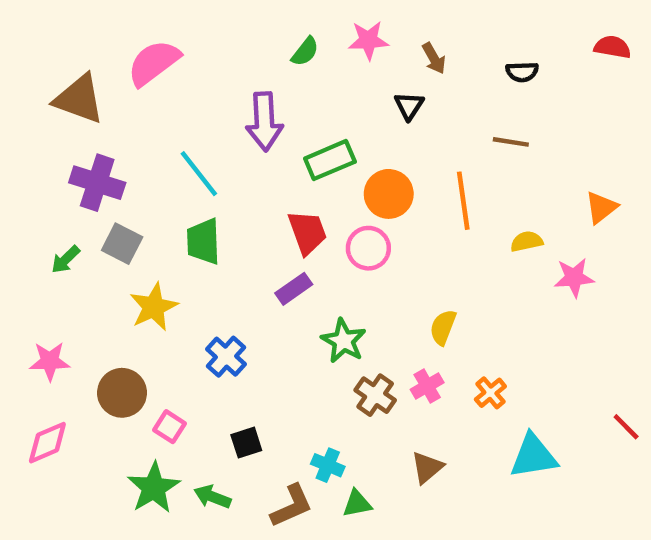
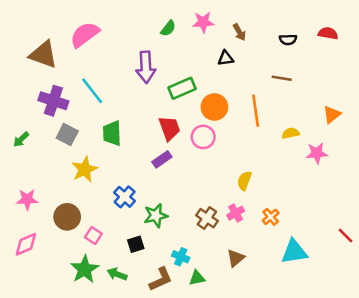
red semicircle: (612, 47) -> (328, 33), moved
black triangle: (409, 106) -> (226, 58), turned 49
cyan line: (199, 174) -> (92, 91), moved
green arrow: (66, 259) -> (21, 139), moved
green star: (344, 341) -> (156, 216), moved, turned 30

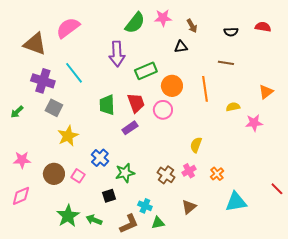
green semicircle: (168, 28) -> (135, 23), size x1.6
green trapezoid: (112, 133) -> (107, 105), moved
pink square: (93, 236) -> (78, 176), moved

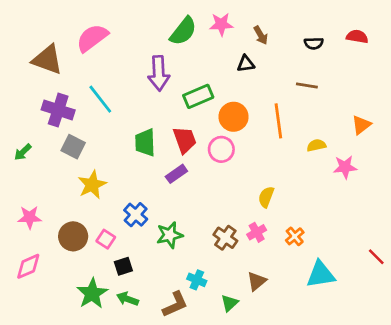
black square: (109, 196) -> (123, 266), moved
green triangle: (158, 223) -> (229, 303), moved, turned -32

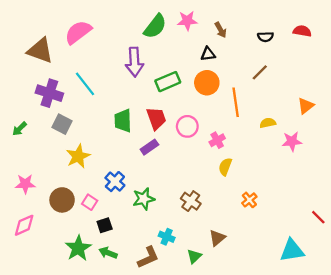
brown line: (307, 85) -> (260, 72), turned -54
orange circle: (234, 117) -> (207, 83), moved
pink cross: (257, 232) -> (217, 140), moved
cyan triangle: (321, 274) -> (292, 251), moved

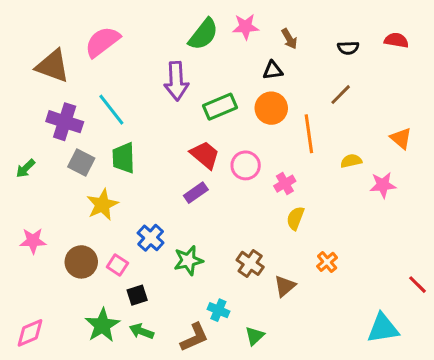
orange triangle: (306, 106) -> (401, 138), turned -42
red trapezoid: (156, 118) -> (205, 155), turned -30
green trapezoid: (123, 121) -> (123, 158), moved
pink diamond: (24, 225) -> (30, 333), moved
brown triangle: (217, 238) -> (285, 286), moved

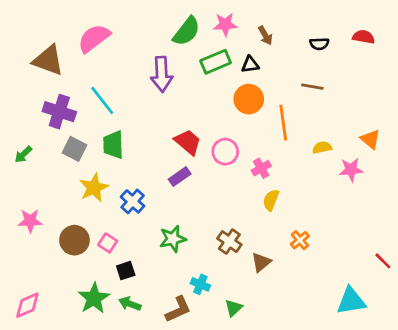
brown line: (341, 95) -> (312, 87), turned 55
green rectangle: (220, 107) -> (216, 62), moved
orange triangle: (401, 138) -> (370, 139), moved
blue cross: (151, 238) -> (133, 201), moved

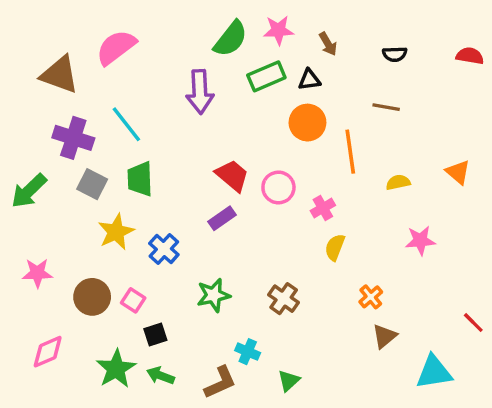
red semicircle: (364, 37) -> (470, 56), moved
green arrow: (23, 154) -> (29, 191), size x1.6
pink star: (351, 170) -> (420, 240), moved
brown triangle: (261, 262) -> (384, 336), moved
pink diamond: (27, 305) -> (48, 352), moved

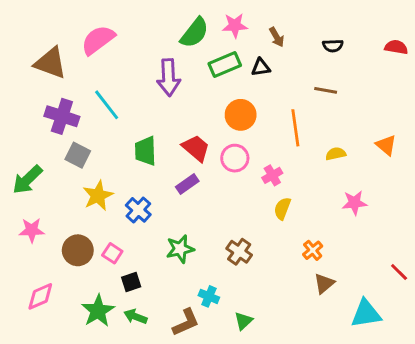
orange circle: (307, 123) -> (241, 115), moved
green trapezoid: (140, 179) -> (145, 151), moved
green arrow: (29, 191) -> (27, 180), moved

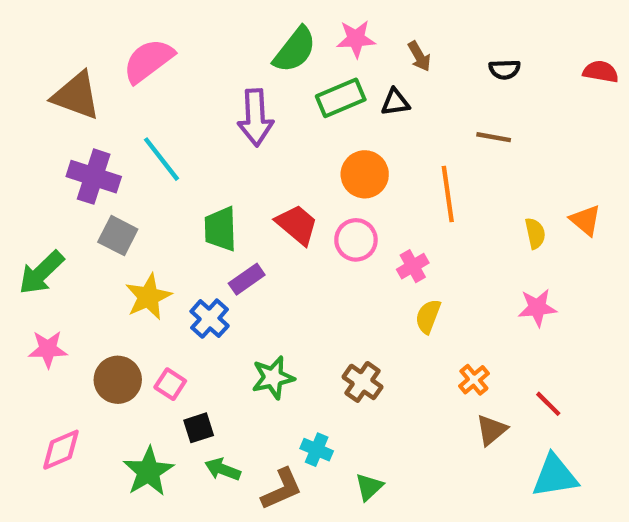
yellow semicircle: (336, 154) -> (535, 233), moved, turned 90
purple rectangle: (187, 184) -> (247, 279), moved
red line: (399, 272) -> (548, 404), moved
green arrow: (135, 317) -> (223, 469), moved

